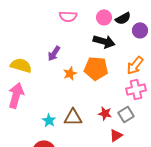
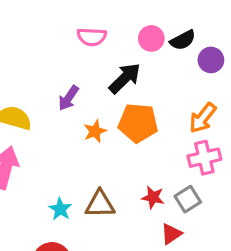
black arrow: (104, 41) -> (125, 78), moved, turned -60

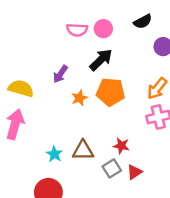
pink circle: (151, 38) -> (103, 29), moved
black semicircle: (183, 40) -> (143, 21), moved
gray square: (188, 199) -> (112, 168), moved

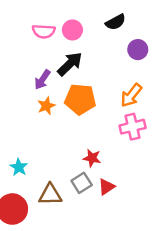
purple arrow: (60, 74) -> (42, 80), moved
brown triangle: (83, 150) -> (50, 195), moved

